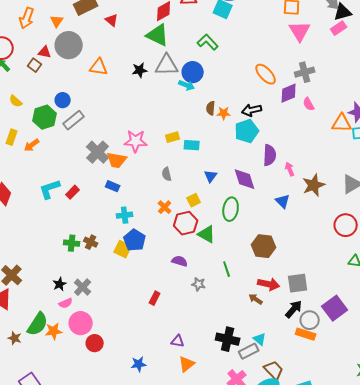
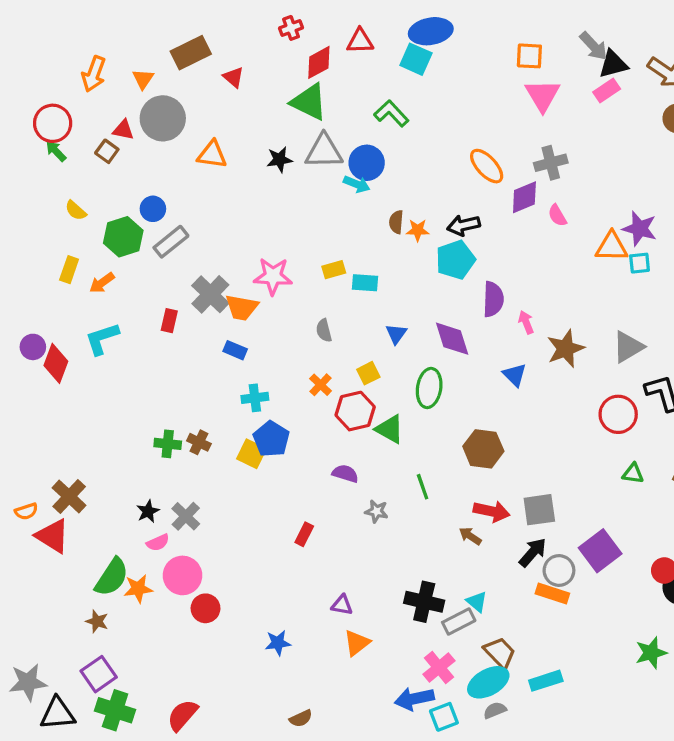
cyan L-shape: (50, 189) -> (102, 339), moved
red rectangle: (73, 192) -> (169, 321), moved, turned -32
brown star: (15, 338) -> (97, 621), moved

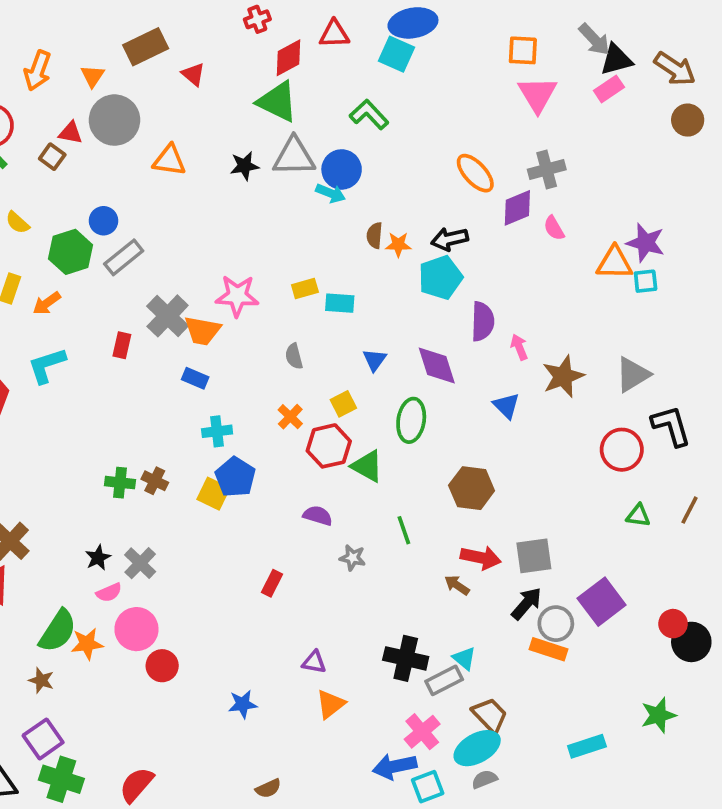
cyan rectangle: (546, 681) -> (587, 746), moved

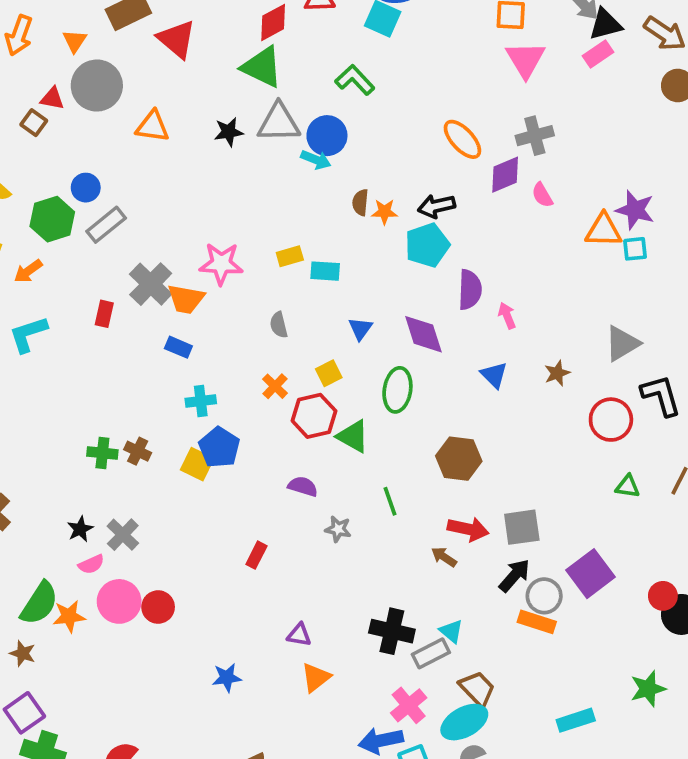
red triangle: (193, 74) -> (177, 39), size x1.6
brown star: (563, 376) -> (557, 373), moved, size x0.6
red circle: (162, 666) -> (158, 607), moved

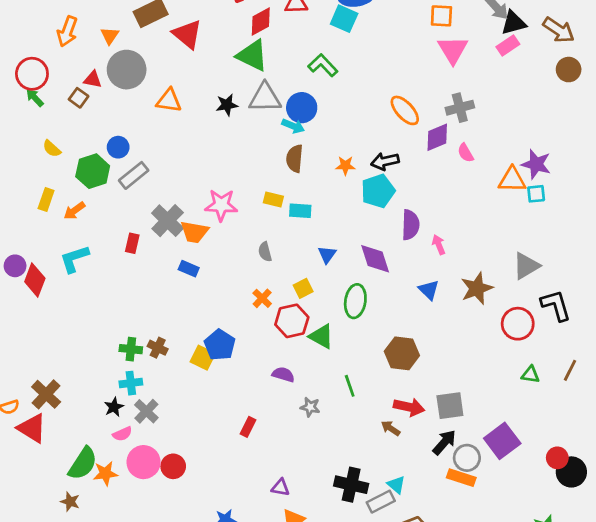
brown semicircle: (360, 202) -> (295, 158), moved, size x1.4
yellow rectangle: (290, 256) -> (273, 199), turned 30
brown star: (557, 373) -> (477, 288), size x1.6
cyan cross: (201, 401) -> (131, 383), moved

